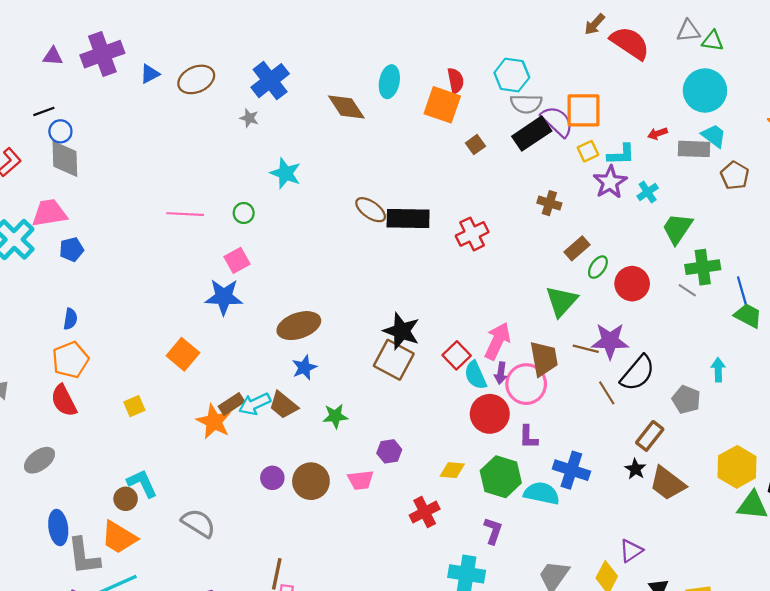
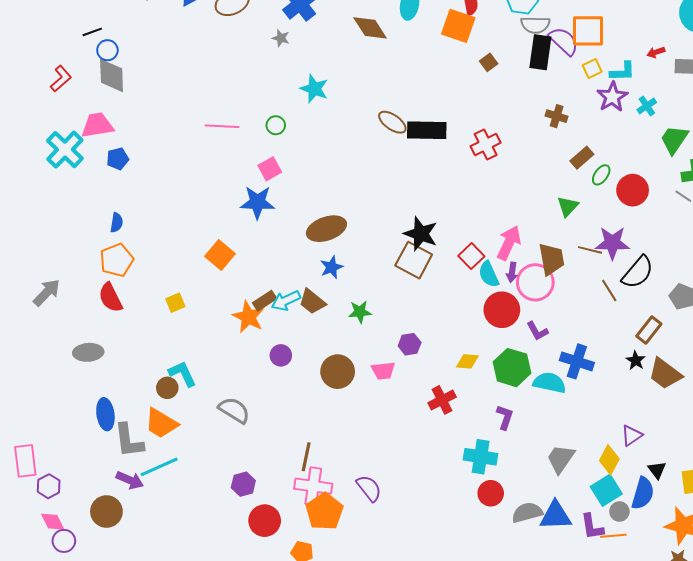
black rectangle: (532, 134) -> (540, 52), turned -48
green triangle: (561, 301) -> (568, 206), size x0.7
purple L-shape: (528, 437) -> (537, 331), turned -30
gray ellipse: (39, 460) -> (88, 352), turned 32
purple circle: (272, 478) -> (281, 355), moved

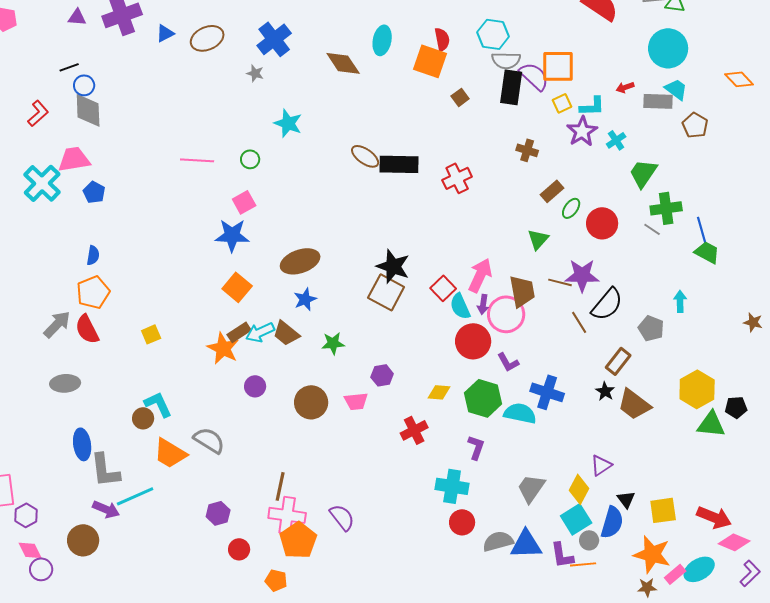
blue pentagon: (118, 159) -> (94, 192), turned -30
orange square: (220, 255) -> (237, 287), moved
gray arrow: (47, 293) -> (57, 324), moved
orange trapezoid: (161, 423) -> (170, 453), moved
red circle: (265, 521) -> (239, 549), size x0.7

